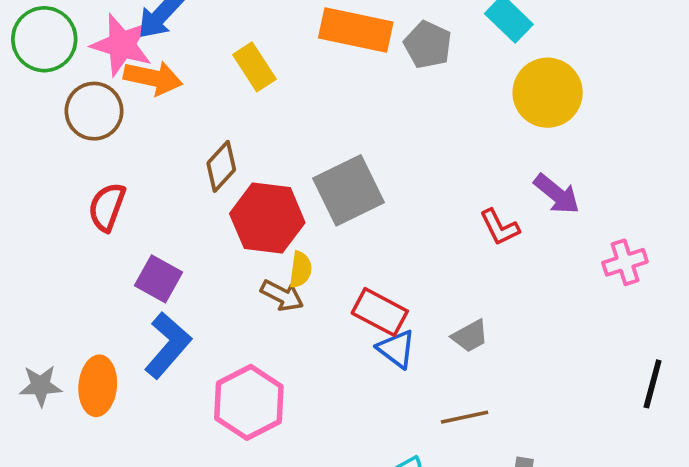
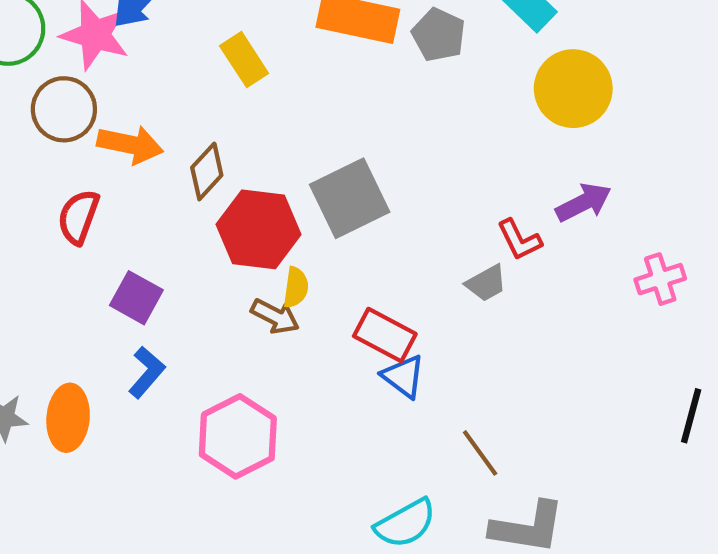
orange arrow: (153, 78) -> (130, 145), moved
purple arrow: (557, 194) -> (584, 202), turned -66
gray trapezoid: (470, 336) -> (486, 283), moved
blue L-shape: (168, 345) -> (147, 372), size x0.7
brown line: (465, 417) -> (480, 453), turned 66

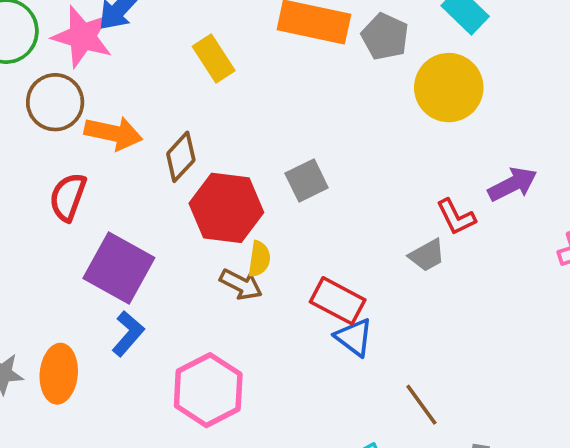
yellow circle: (573, 89) -> (449, 88), moved
gray square: (350, 198) -> (307, 181), size x0.6
purple square: (136, 298) -> (119, 268), size x1.5

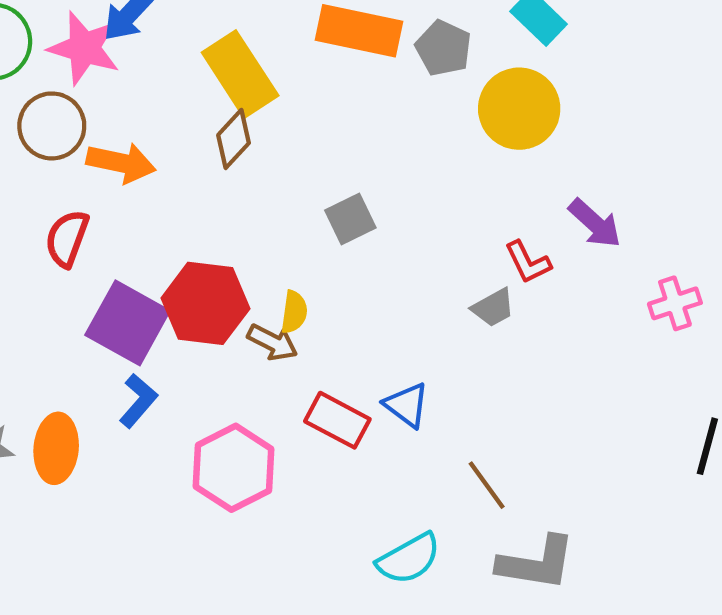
yellow rectangle: (214, 58) -> (240, 74), size x1.5
brown diamond: (181, 157) -> (234, 139), moved
purple arrow: (513, 184) -> (595, 223), turned 69
red hexagon: (226, 208) -> (205, 303), moved
red rectangle: (338, 301) -> (337, 420), moved

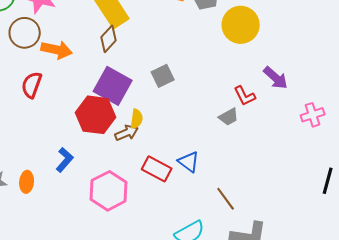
purple square: (128, 323) -> (113, 86), moved
brown arrow: (272, 342) -> (127, 133), turned -50
orange ellipse: (56, 448) -> (27, 182), size x0.7

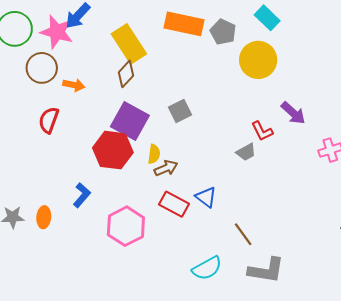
orange arrow: (57, 50) -> (74, 85), size x0.7
brown arrow: (127, 133) -> (166, 168), moved

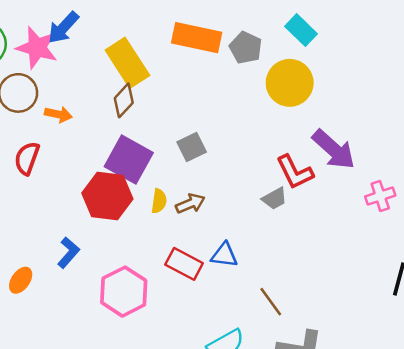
purple arrow: (293, 113) -> (334, 149), size x1.4
red L-shape: (262, 131) -> (295, 172), size x1.4
brown arrow: (166, 168) -> (190, 204), moved
blue triangle: (206, 197) -> (224, 255), turned -30
orange ellipse: (44, 217) -> (21, 280), turned 30

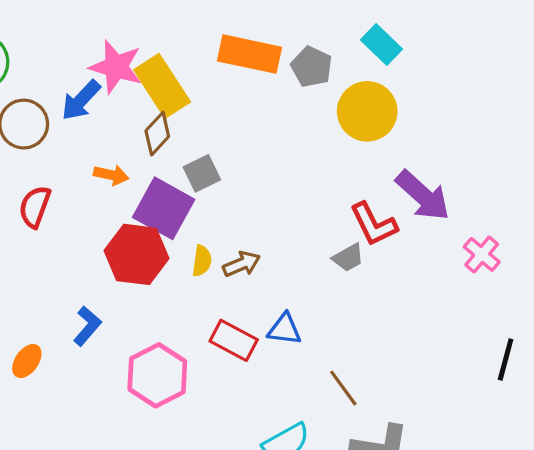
blue arrow: (63, 28) -> (81, 100), moved
pink star: (37, 48) -> (116, 67), moved
orange arrow: (58, 114) -> (111, 175), moved
gray square: (192, 147) -> (202, 173), moved
pink cross: (380, 196) -> (482, 254), turned -32

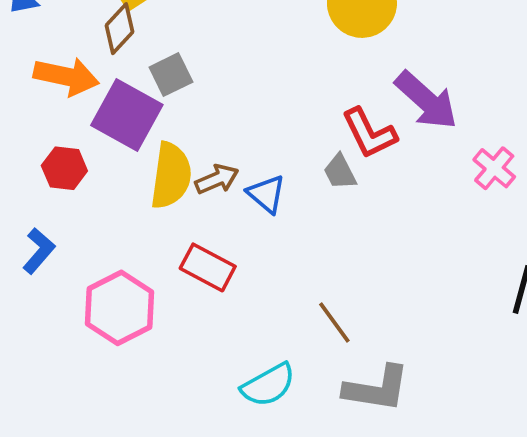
orange arrow: (111, 175) -> (66, 76), size x1.6
red hexagon: (137, 254) -> (64, 168), moved, size x0.6
gray trapezoid: (348, 258) -> (340, 172), turned 92
yellow semicircle: (202, 261) -> (171, 176), size x1.8
blue triangle: (284, 329) -> (266, 194), moved, turned 33

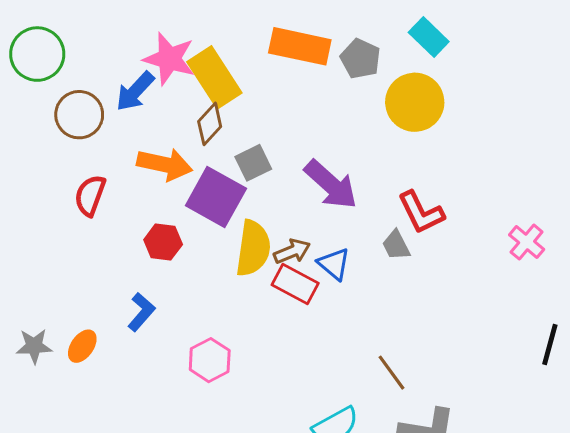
purple arrow: (426, 100) -> (331, 185), moved
red rectangle: (208, 267) -> (295, 284), moved
pink hexagon: (120, 308) -> (210, 360), size x0.7

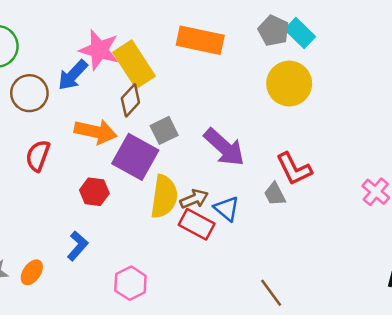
gray pentagon: (360, 59) -> (274, 31), moved

